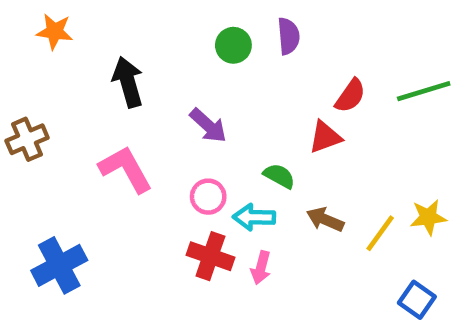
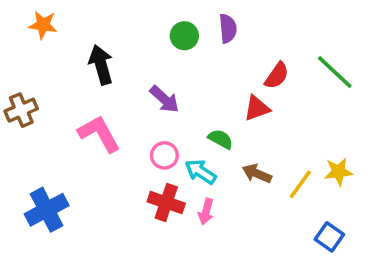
green line: (424, 91) -> (335, 72), turned 60
cyan arrow: (254, 217) -> (201, 172), turned 32

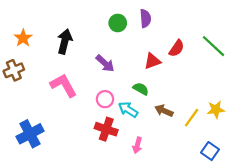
orange star: (43, 25) -> (23, 38), moved, turned 30
black arrow: (101, 65) -> (65, 41), turned 30
red triangle: (257, 108) -> (152, 61), moved
pink arrow: (206, 212) -> (137, 145), moved

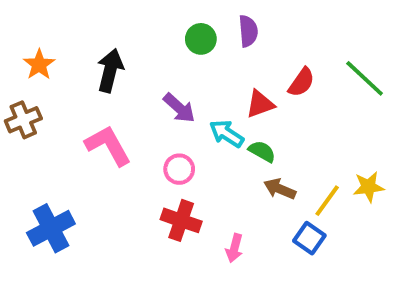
green semicircle: (141, 89) -> (262, 151), moved
cyan arrow: (128, 110) -> (227, 134), moved
blue square: (210, 151) -> (309, 238), moved

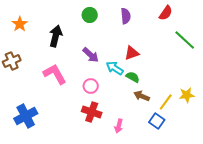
green circle: (201, 39) -> (90, 15), moved
orange star: (39, 65) -> (20, 24), moved
red semicircle: (301, 82) -> (166, 13), moved

